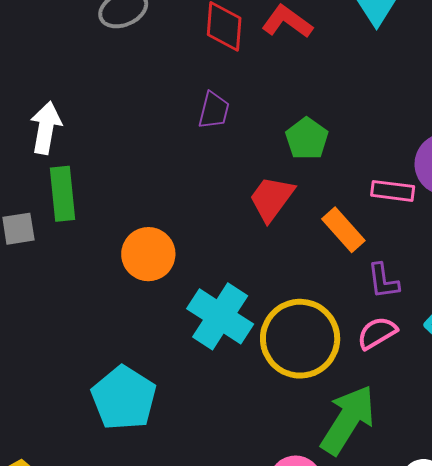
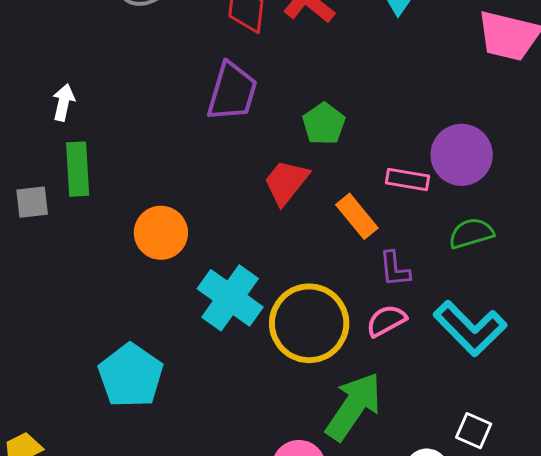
purple trapezoid: (214, 110) -> (232, 92), size x1.6
white arrow: (46, 128) -> (64, 102), size x0.7

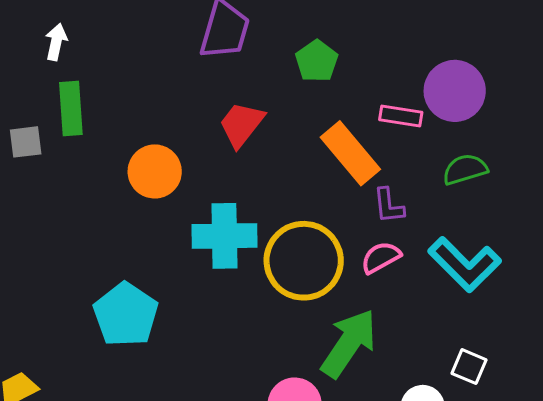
red trapezoid: (286, 182) -> (241, 124), moved
orange rectangle: (357, 216) -> (350, 153), size x1.4
cyan cross: (230, 298) -> (224, 236), turned -36

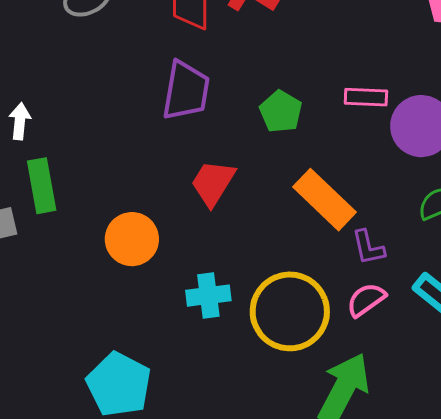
pink rectangle: (401, 116) -> (366, 97), moved
cyan cross: (224, 236) -> (208, 296), size x0.7

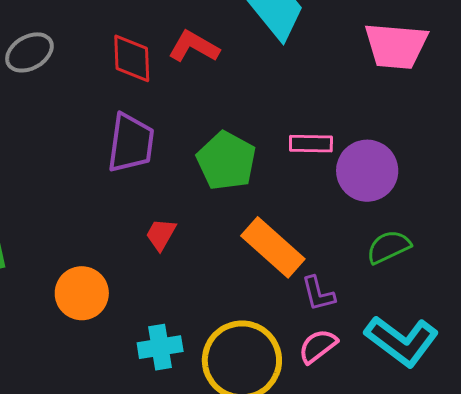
green pentagon: (281, 112) -> (226, 161), size x1.4
red trapezoid: (213, 183) -> (161, 234), size x0.7

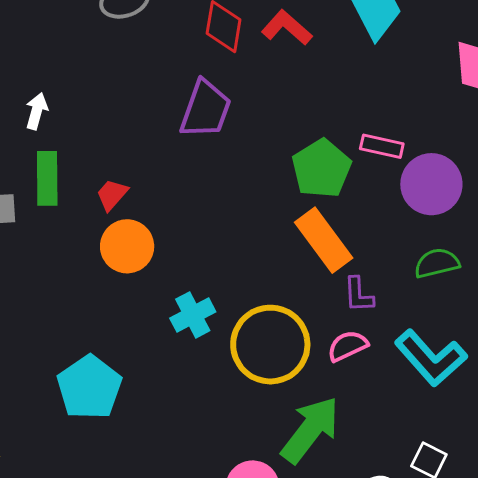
green pentagon: (226, 161) -> (321, 169), moved
red trapezoid: (161, 234) -> (112, 195), moved
cyan cross: (160, 347) -> (193, 315), turned -30

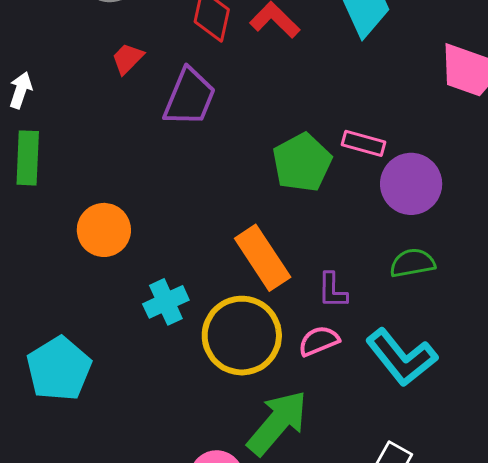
red trapezoid: (112, 195) -> (127, 59), moved
orange rectangle: (324, 240) -> (263, 258), moved

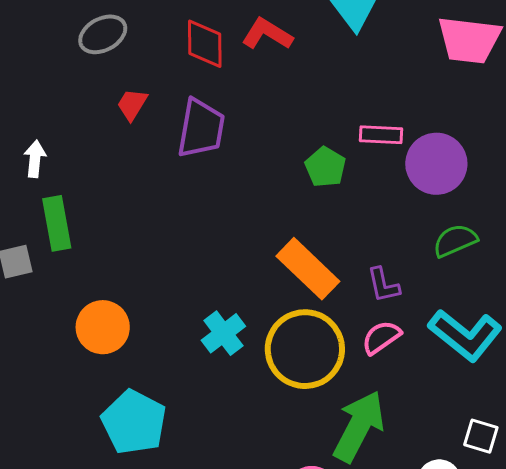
green pentagon: (302, 163) -> (325, 167), size x0.7
orange circle: (104, 230) -> (103, 327), moved

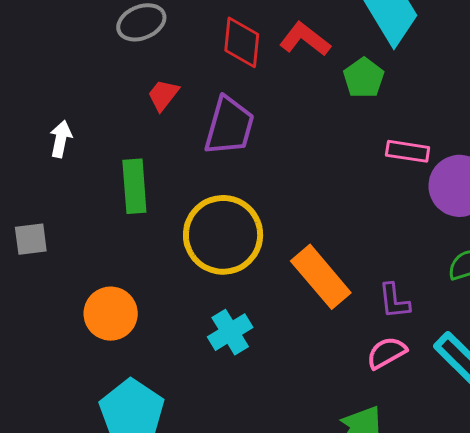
green pentagon: (325, 167) -> (364, 78), moved
green rectangle: (57, 223) -> (134, 186), moved
yellow circle: (305, 349) -> (223, 235), moved

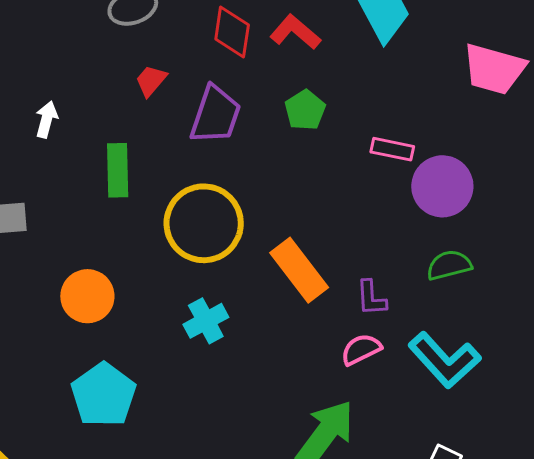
green pentagon: (364, 78) -> (305, 110), moved

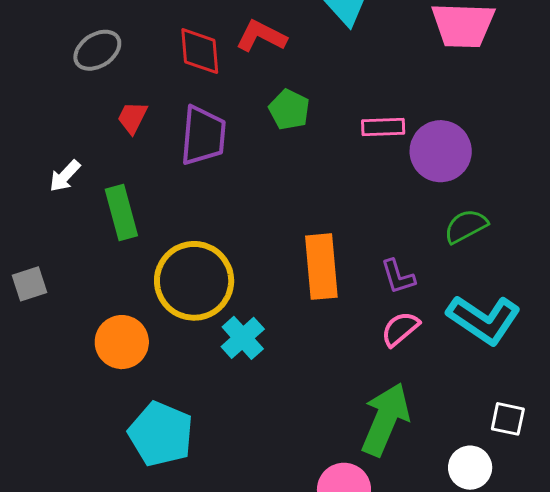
white arrow: (46, 119) -> (65, 176), moved, turned -138
yellow circle: (204, 223) -> (194, 281), moved
orange rectangle: (299, 270) -> (321, 267), turned 46

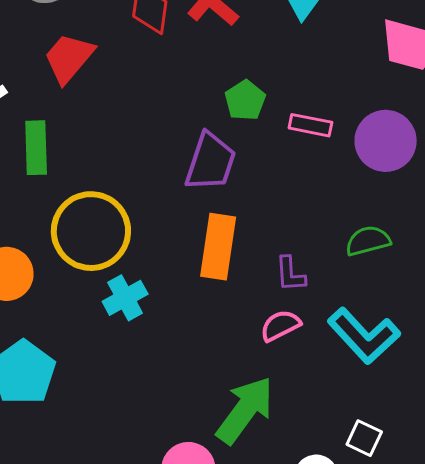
green pentagon: (289, 110) -> (245, 100), moved
red trapezoid: (132, 118) -> (69, 58), size x1.6
purple trapezoid: (203, 136) -> (210, 162), moved
purple circle: (441, 151) -> (386, 141), moved

